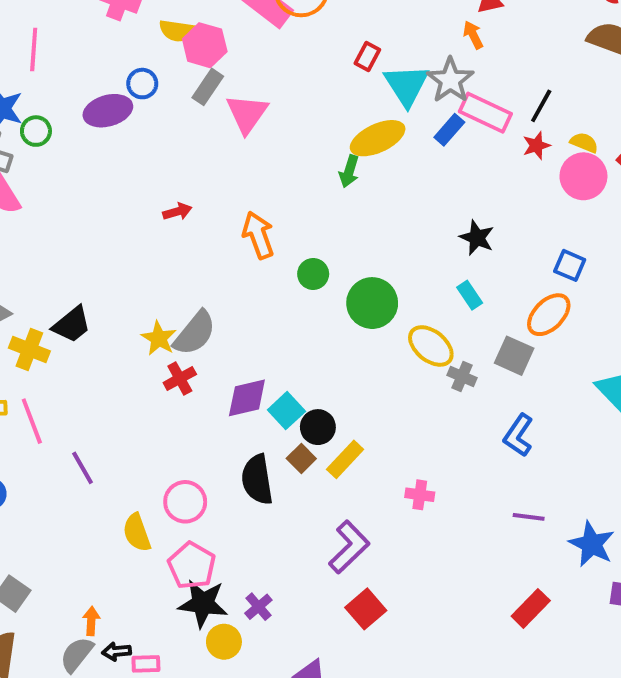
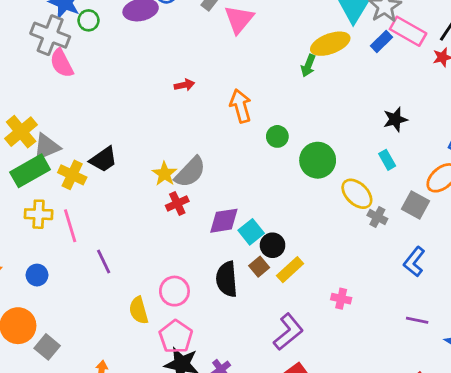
black star: (477, 238) -> (395, 119), turned 30

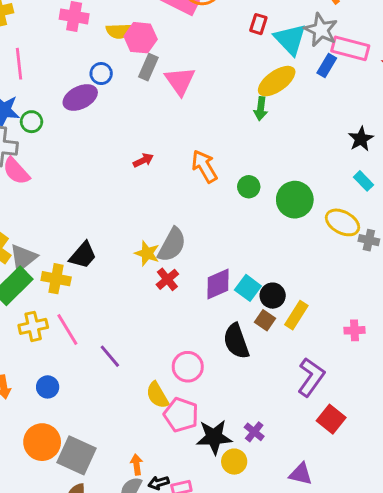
pink pentagon: (176, 337) -> (181, 415), moved
gray square: (47, 347) -> (76, 455), size x1.5

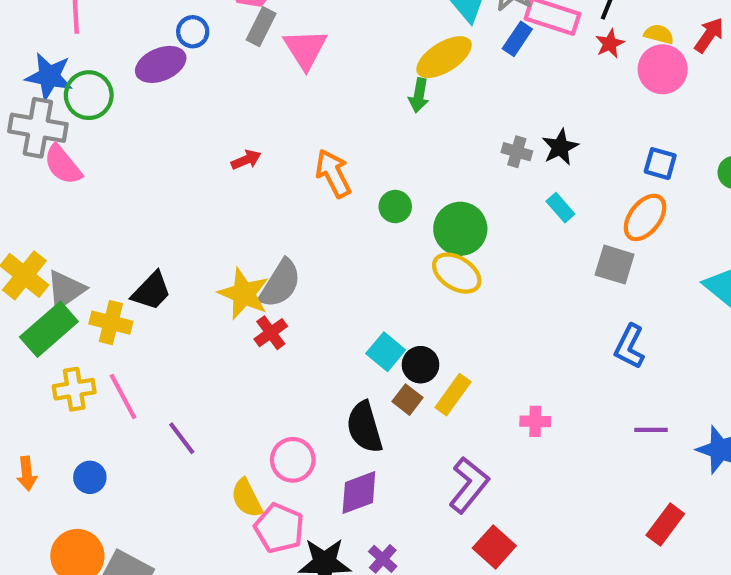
green circle: (31, 122) -> (89, 95), size x1.5
yellow ellipse: (343, 222) -> (457, 273), moved
gray cross: (369, 240) -> (517, 152), moved
yellow star: (147, 253) -> (244, 294), size x1.4
purple diamond: (218, 284) -> (359, 492), moved

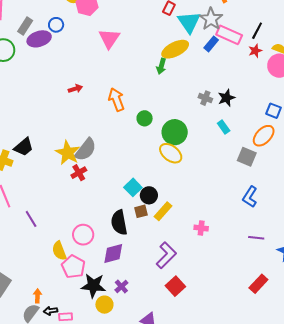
gray rectangle: (261, 27) -> (25, 26), moved
brown square: (407, 400) -> (141, 211), turned 32

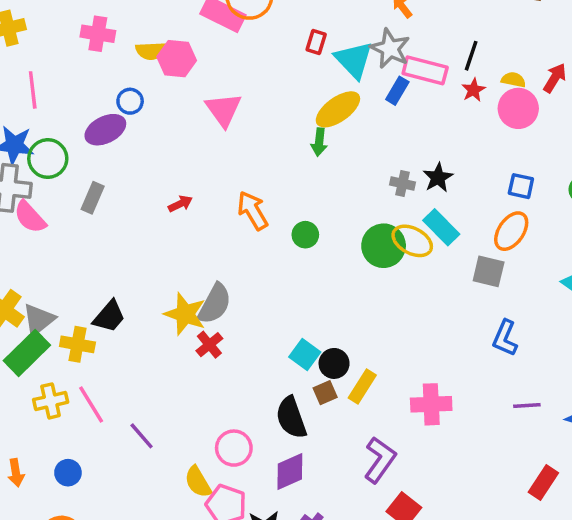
gray rectangle: (25, 26) -> (93, 198), moved
cyan rectangle: (224, 127) -> (441, 227), size x1.5
green circle: (175, 132) -> (384, 246), moved
yellow ellipse: (171, 153) -> (412, 241), moved
pink cross: (201, 228) -> (431, 404), size x1.6

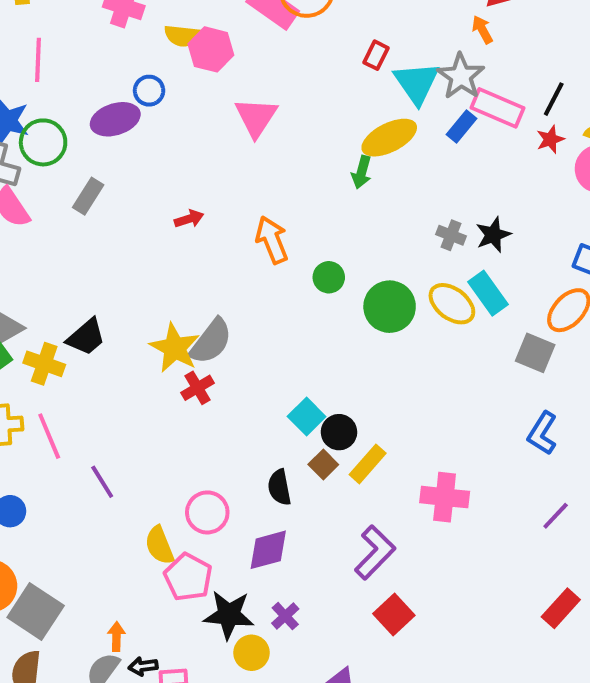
green circle: (384, 246) -> (390, 307), moved
brown square: (325, 393) -> (323, 465), turned -30
purple line: (527, 405) -> (556, 516), turned -52
black semicircle: (291, 418) -> (279, 487), size x0.7

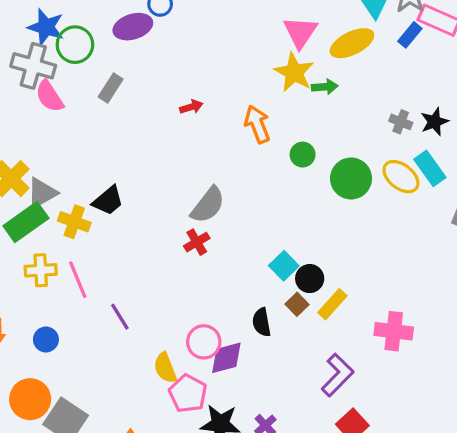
pink triangle: (256, 117) -> (300, 32), moved
green arrow: (362, 172) -> (325, 87), moved, turned -110
yellow star: (175, 348) -> (294, 72), moved
purple diamond: (268, 550) -> (226, 358), moved

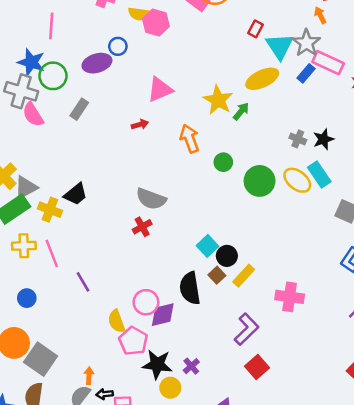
pink triangle: (300, 32) -> (160, 90), moved, turned 32
green arrow: (325, 87) -> (241, 111), turned -48
gray semicircle: (208, 205) -> (151, 199), turned 72
black semicircle: (262, 322) -> (190, 288), size x1.5

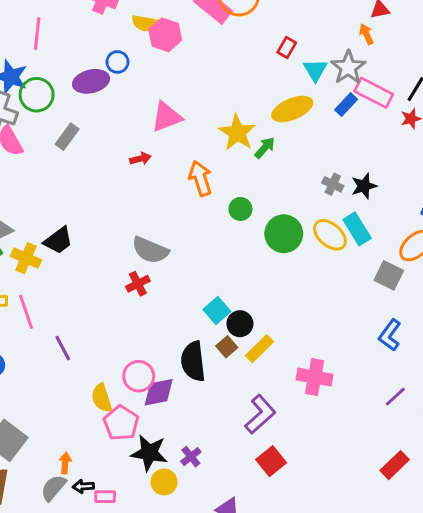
cyan triangle: (280, 46) -> (315, 70), size x0.7

